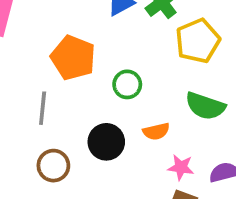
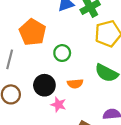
pink star: (181, 167) -> (58, 105), moved

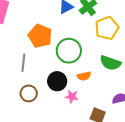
green circle: (62, 53) -> (69, 51), size x1.6

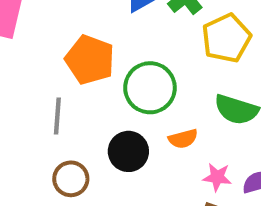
pink star: (72, 97) -> (217, 177), moved

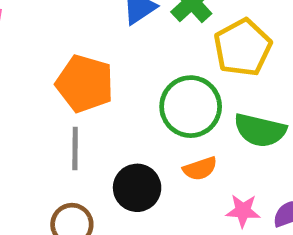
green circle: (150, 88) -> (191, 107), moved
gray line: (57, 116) -> (75, 148), moved

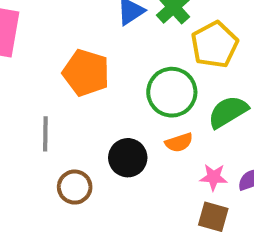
green semicircle: (260, 130) -> (228, 112), turned 135
gray line: (75, 148) -> (45, 134), moved

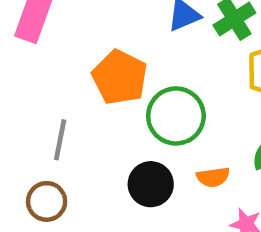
green circle: (172, 92) -> (176, 116), moved
brown circle: (75, 187) -> (47, 201), moved

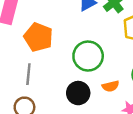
orange pentagon: (120, 77) -> (38, 37), moved

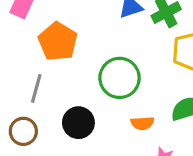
black circle: (78, 93) -> (78, 123), moved

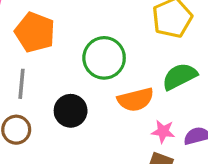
orange semicircle: (142, 123) -> (136, 100), size x1.5

